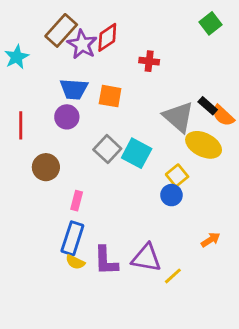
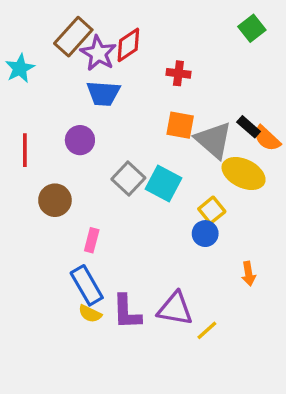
blue trapezoid: (74, 89) -> (103, 93), moved
orange square: (110, 96) -> (180, 125), moved
blue rectangle: (72, 238) -> (87, 285), turned -48
orange arrow: (211, 240) -> (249, 274), moved, turned 114

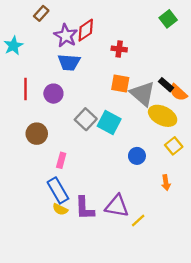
brown rectangle: (73, 37) -> (41, 13), moved, size x0.6
red line: (25, 150) -> (26, 89), moved
yellow square: (212, 210) -> (174, 146), moved

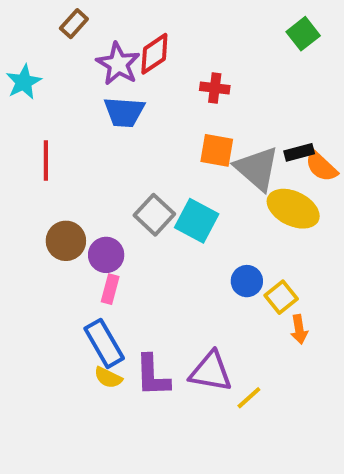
black rectangle: (166, 85) -> (299, 152), turned -56
purple circle: (53, 94) -> (106, 255), moved
yellow square: (174, 146) -> (281, 297), moved

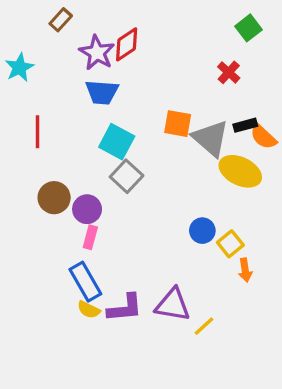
red cross: (215, 88) -> (229, 72), moved, turned 35
cyan square: (197, 221) -> (117, 142), moved
purple L-shape: (152, 376) -> (125, 308), turned -93

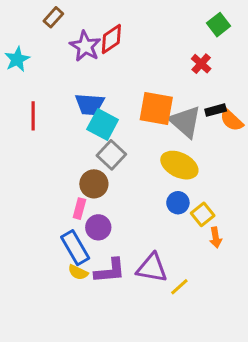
blue trapezoid: (102, 92) -> (90, 104), moved
orange square: (178, 124) -> (156, 109), size x1.4
yellow ellipse: (240, 171) -> (179, 165), moved
brown circle: (54, 198) -> (94, 184), moved
purple circle: (87, 209) -> (98, 227), moved

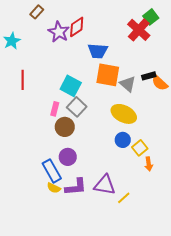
red cross: (201, 64) -> (139, 30), moved, size x1.6
blue trapezoid: (90, 104) -> (98, 51), moved
gray triangle: (185, 122) -> (128, 84), size x0.7
pink rectangle: (79, 209) -> (55, 109), moved

